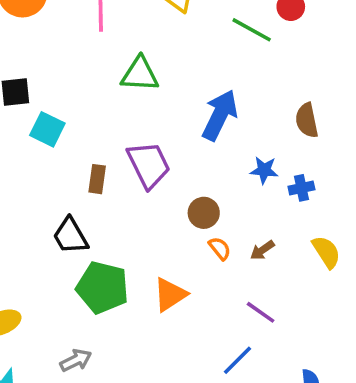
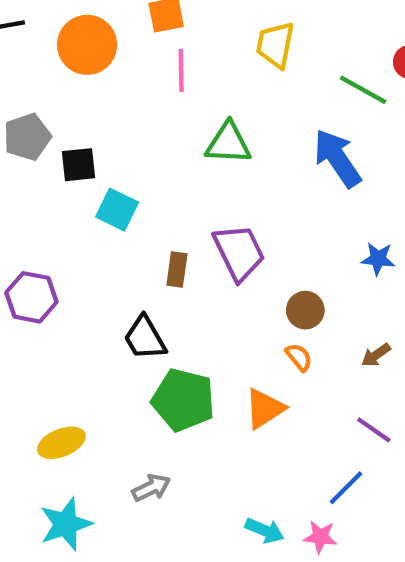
blue arrow: (220, 115) -> (337, 158), moved, turned -60
orange semicircle: (220, 248) -> (299, 357), moved

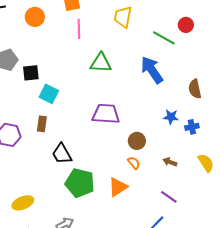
orange circle: (87, 45) -> (35, 17), size x0.7
purple trapezoid: (239, 252) -> (106, 114), turned -60
brown rectangle: (177, 269) -> (42, 124), moved
brown arrow: (376, 355) -> (170, 162), turned 56

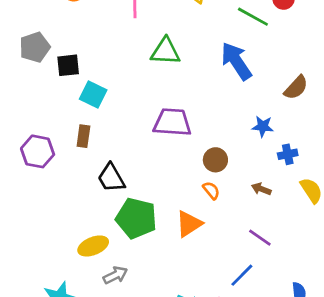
brown semicircle: (195, 89) -> (296, 88), turned -126
blue cross: (192, 127) -> (288, 154), moved
yellow ellipse: (23, 203) -> (93, 246), moved

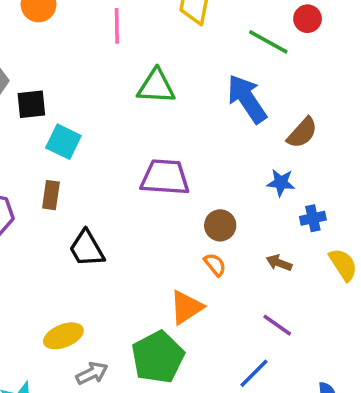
brown semicircle: (296, 88) -> (302, 133), moved
green pentagon: (136, 218) -> (158, 357), moved, turned 30

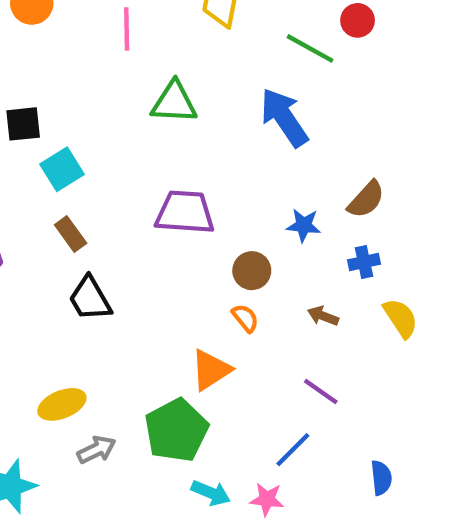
brown semicircle: (302, 133) -> (366, 199), moved
cyan square: (63, 142) -> (62, 169), turned 32
blue star: (281, 183) -> (304, 225), moved
brown rectangle: (51, 195) -> (71, 234), moved, turned -44

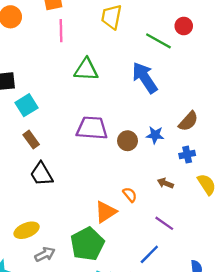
brown circle: (252, 271) -> (128, 141), moved
orange semicircle: (245, 318) -> (130, 195), moved

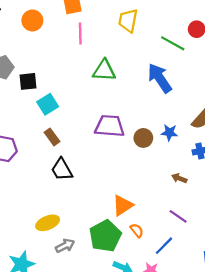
orange semicircle: (130, 195) -> (137, 230), moved

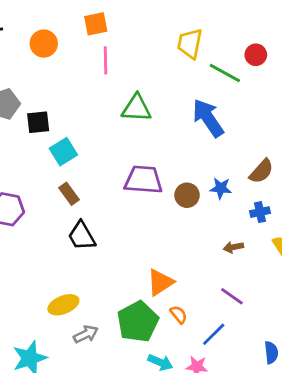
yellow trapezoid: (128, 20) -> (190, 44), moved
brown arrow: (179, 178) -> (233, 247), turned -32

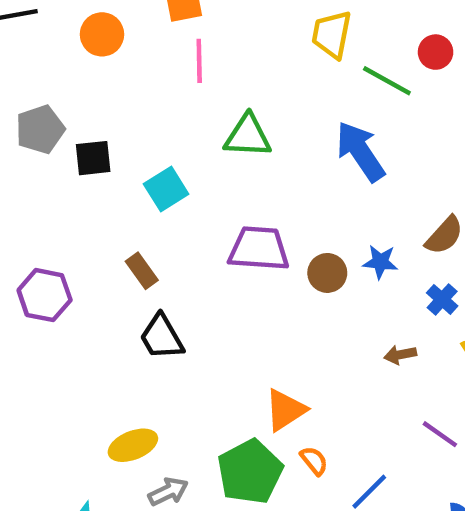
cyan square: (63, 152) -> (166, 189), moved
blue cross: (260, 212) -> (442, 299), turned -36
purple line: (232, 296) -> (440, 434), moved

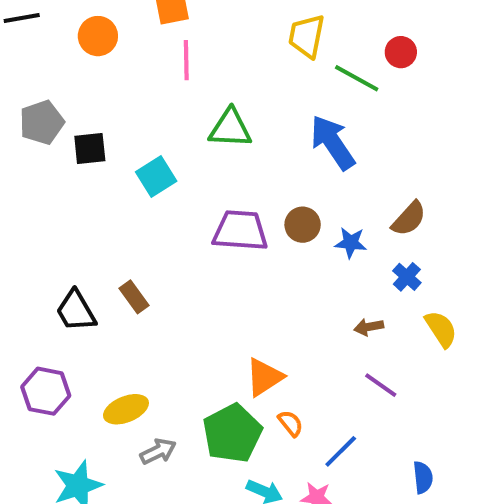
brown rectangle: (142, 271) -> (134, 297), moved
brown circle: (327, 273) -> (303, 225), moved
purple hexagon: (45, 295) -> (46, 391), moved
black trapezoid: (162, 337) -> (76, 311), moved
purple line: (440, 434) -> (381, 385), moved

